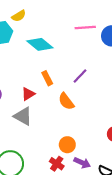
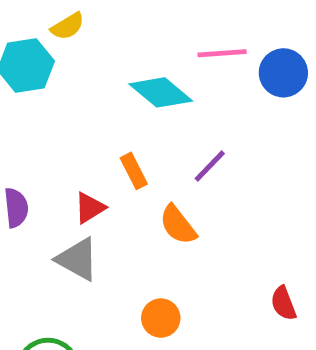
cyan diamond: (40, 44) -> (161, 92), moved
orange circle: (67, 145) -> (161, 318), moved

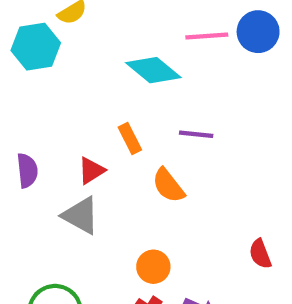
blue circle: (283, 73) -> (258, 32), moved
purple line: (210, 166) -> (196, 134), turned 52

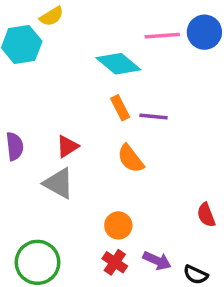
orange rectangle: (130, 138) -> (120, 108), moved

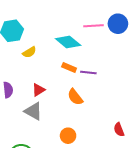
yellow semicircle: (52, 16) -> (29, 52), moved
orange rectangle: (120, 108) -> (69, 67), turned -40

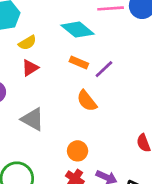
purple line: (88, 73) -> (104, 69), turned -49
red triangle: (39, 90) -> (30, 68), moved

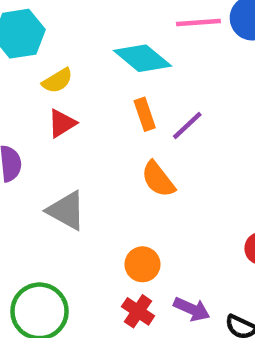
orange rectangle: (79, 63) -> (145, 114), turned 48

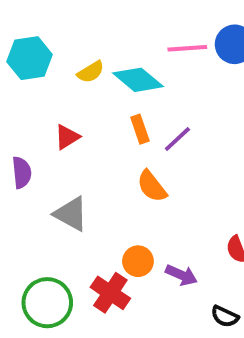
yellow semicircle: (57, 81) -> (91, 72), moved
purple arrow: (192, 309) -> (181, 275), moved
red cross: (138, 311) -> (110, 293), moved, size x1.4

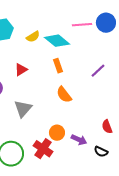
purple line: (177, 139) -> (98, 71), moved
gray triangle: (71, 214) -> (23, 109), turned 42
black semicircle: (225, 316) -> (101, 152), moved

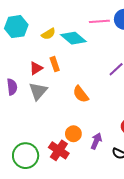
orange rectangle: (58, 66) -> (55, 64), moved
gray triangle: (23, 109) -> (38, 91), moved
purple arrow: (79, 140) -> (96, 141), turned -91

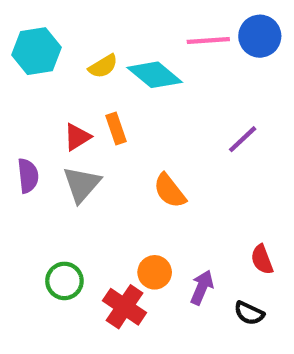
green circle: (26, 156) -> (64, 281), moved, size x0.7

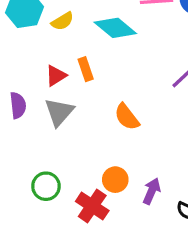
yellow semicircle: (103, 66) -> (62, 21), moved

